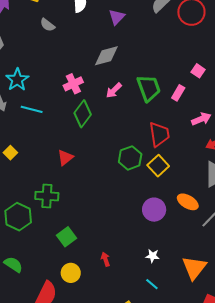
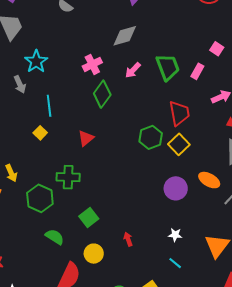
cyan line: (32, 109) -> (49, 106), moved, turned 70
yellow square: (10, 153) -> (40, 133), moved
green semicircle: (13, 265) -> (55, 237), moved

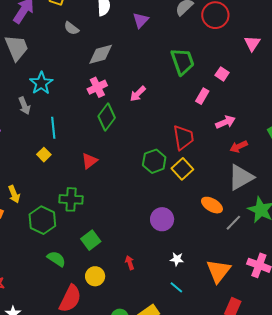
gray diamond: (125, 36) -> (101, 54), moved
green trapezoid: (168, 67) -> (183, 61), moved
purple circle: (176, 188) -> (162, 219), moved

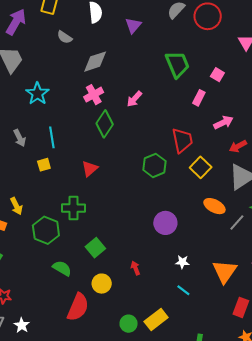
gray arrow: (24, 106) -> (20, 138), moved
yellow square: (44, 155) -> (44, 165), turned 32
yellow square: (182, 169) -> (201, 167), moved

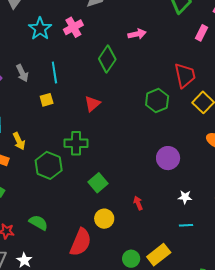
pink cross: (94, 95) -> (73, 27), moved
pink arrow: (134, 99) -> (137, 34), turned -144
green semicircle: (62, 268) -> (38, 223), moved
cyan line: (183, 290) -> (186, 225), turned -40

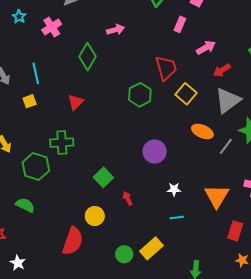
cyan star: (40, 29) -> (19, 17), moved, size x0.6
green square: (98, 183) -> (103, 177), moved
green semicircle: (38, 223) -> (25, 205), moved

